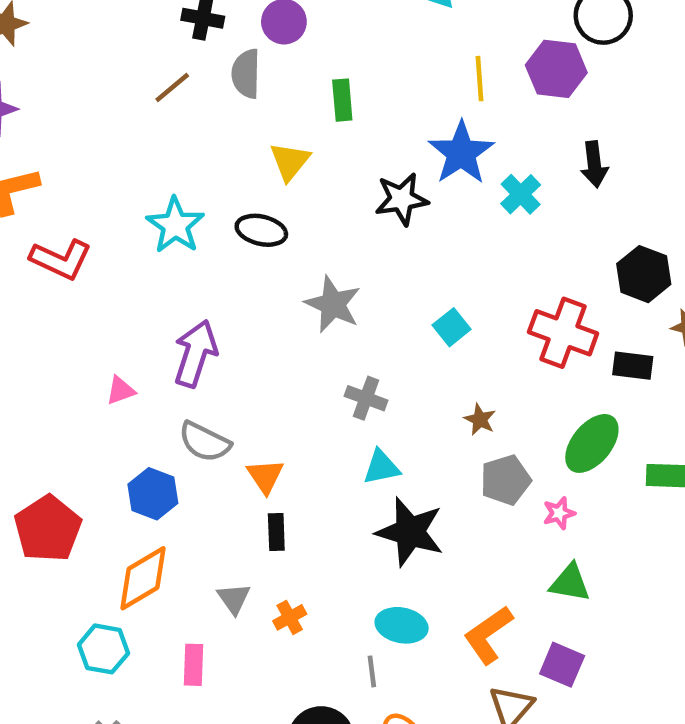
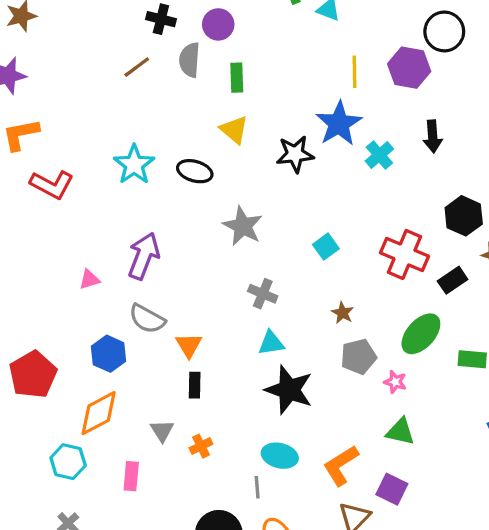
green rectangle: (342, 100) -> (237, 78), moved
yellow triangle: (290, 161) -> (234, 130), moved, turned -32
black rectangle: (633, 366) -> (453, 280), turned -44
pink star: (559, 513) -> (395, 382), turned 30

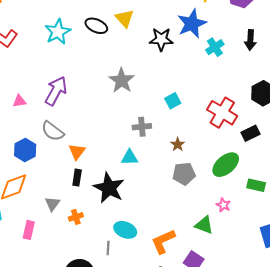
black ellipse: (195, 171) -> (96, 26), moved
gray cross: (263, 294) -> (142, 127), moved, turned -36
pink star: (395, 382) -> (223, 205), moved
black star: (289, 390) -> (109, 188), moved

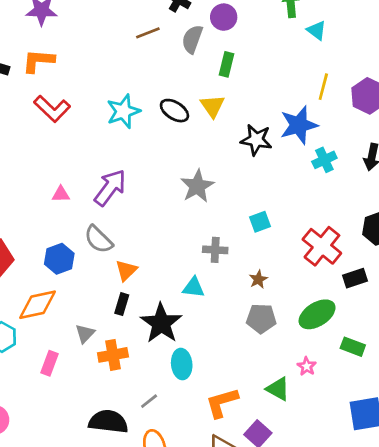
orange cross: (76, 217) -> (113, 355), size x1.5
cyan ellipse: (125, 230) -> (182, 364), moved, turned 55
gray line: (108, 248) -> (149, 401), turned 40

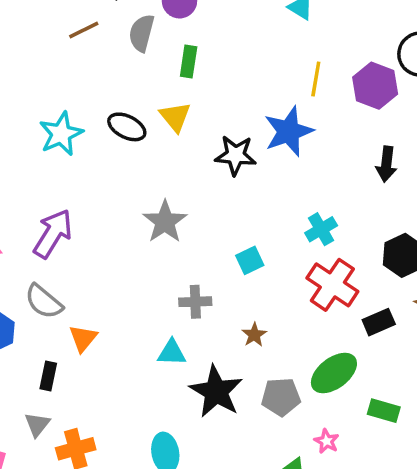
cyan cross: (324, 160) -> (321, 229), moved
black rectangle: (122, 304) -> (48, 376), moved
gray pentagon: (261, 318) -> (281, 397), moved
black star: (161, 323) -> (216, 392), moved

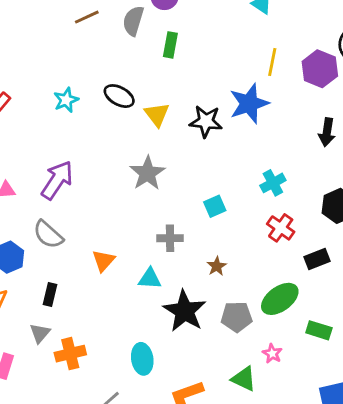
yellow triangle: (175, 117) -> (157, 114), moved
cyan star: (61, 134) -> (66, 100), size x0.7
red cross: (332, 285) -> (281, 228), size x0.7
orange triangle: (83, 338) -> (104, 261), moved

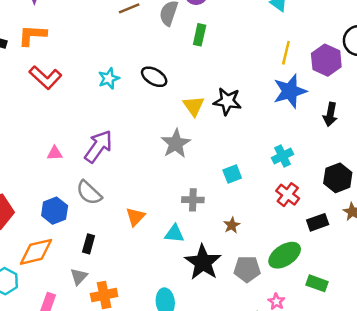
blue star: (249, 103) -> (290, 91), moved
yellow triangle: (157, 114) -> (194, 106), moved

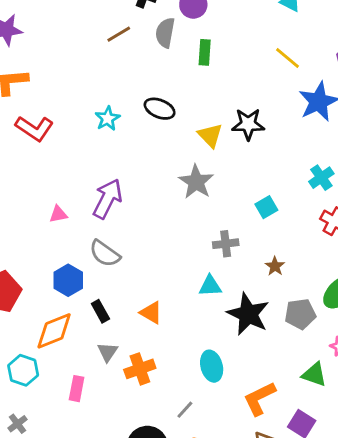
yellow line: (286, 53) -> (288, 58), moved, turned -55
orange triangle: (135, 217) -> (151, 313), moved, turned -35
black rectangle: (89, 244) -> (100, 311), moved, turned -36

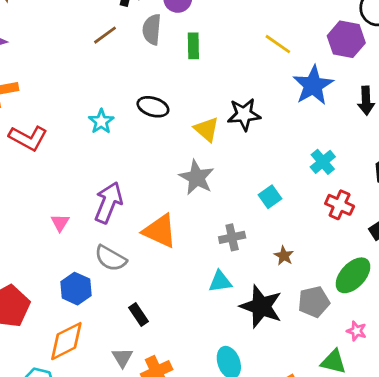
pink triangle: (58, 214) -> (60, 223), turned -42
black rectangle: (100, 311) -> (139, 315), moved
orange triangle: (151, 313) -> (160, 231), moved, size x1.5

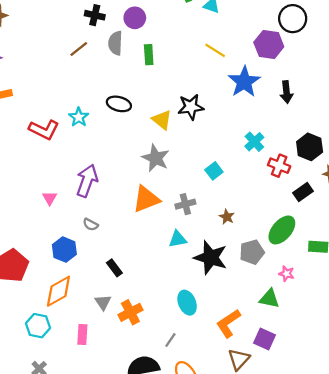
red L-shape: (28, 138) -> (44, 130), moved
red cross: (340, 205) -> (279, 166), moved
orange triangle: (160, 231) -> (146, 199), moved, turned -44
gray semicircle: (111, 258) -> (91, 225), size x0.6

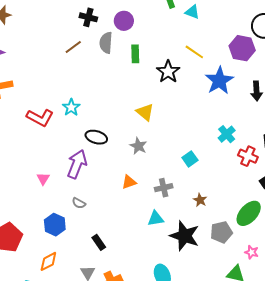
black ellipse: (119, 104) -> (96, 137), moved
black star: (191, 107) -> (168, 72), moved, turned -30
gray star: (156, 158) -> (138, 146), size x0.7
orange triangle: (146, 199) -> (129, 182), size x0.6
orange diamond: (58, 291) -> (48, 261), size x0.7

